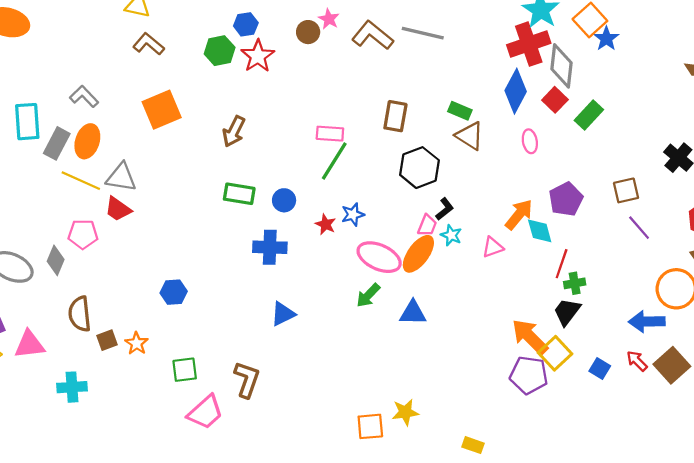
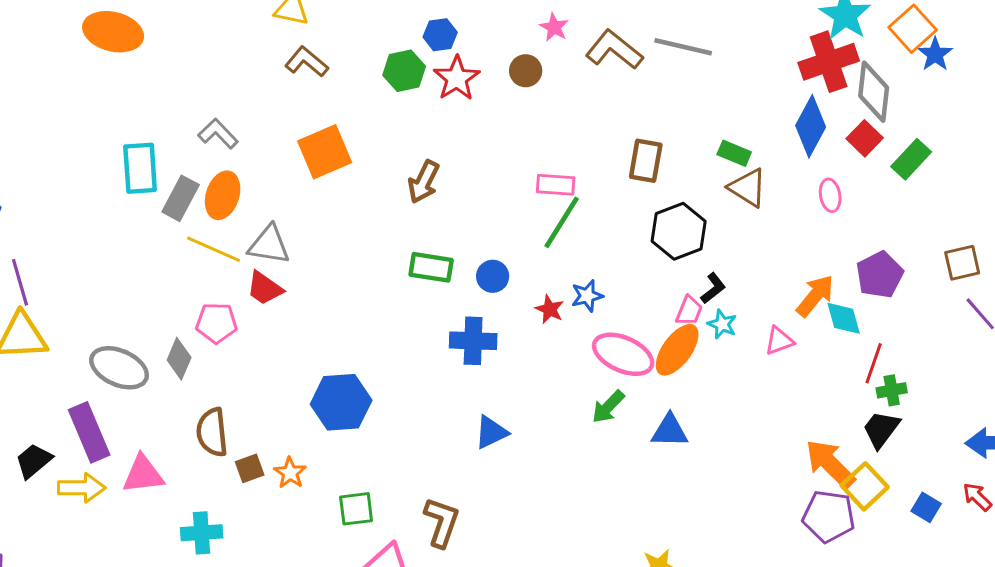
brown circle: (308, 32) -> (526, 71), moved
blue hexagon: (174, 292) -> (341, 402), size x1.6

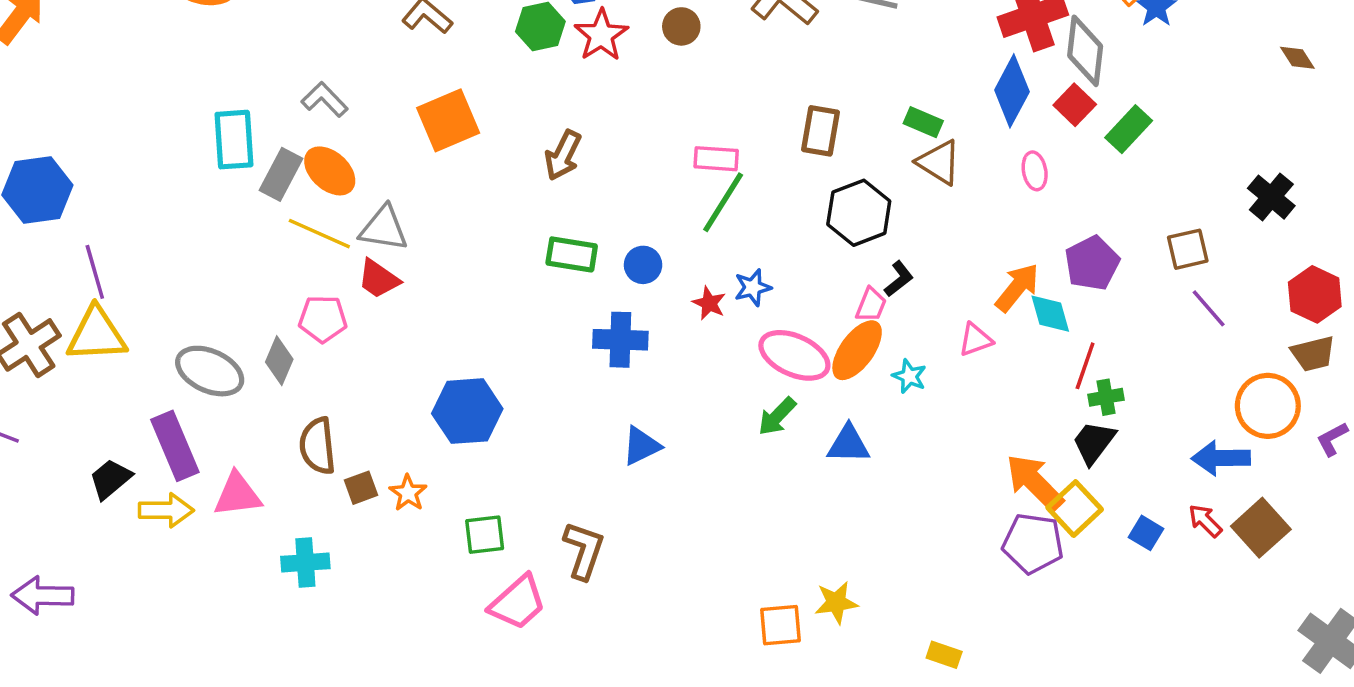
orange ellipse: (223, 195) -> (330, 171), turned -66
cyan star: (722, 324) -> (909, 376), moved

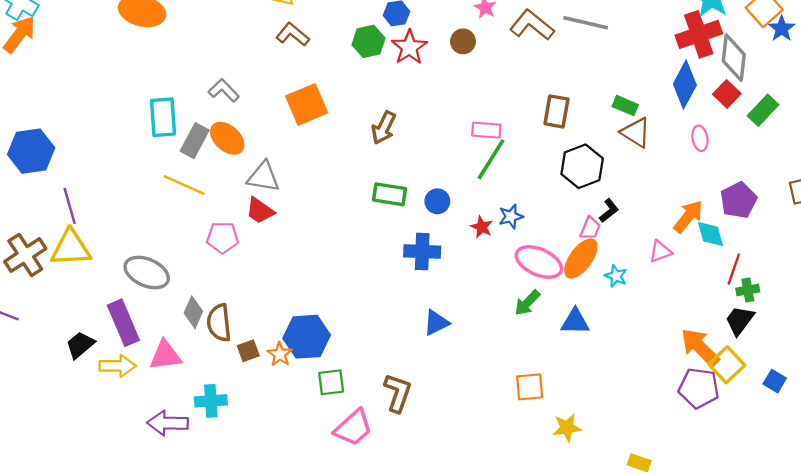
yellow line: (319, 234) -> (184, 185), moved
gray diamond: (279, 361) -> (193, 312), moved
blue hexagon: (467, 411) -> (307, 337), moved
purple arrow: (43, 596) -> (168, 423), moved
orange square: (781, 625) -> (530, 387), moved

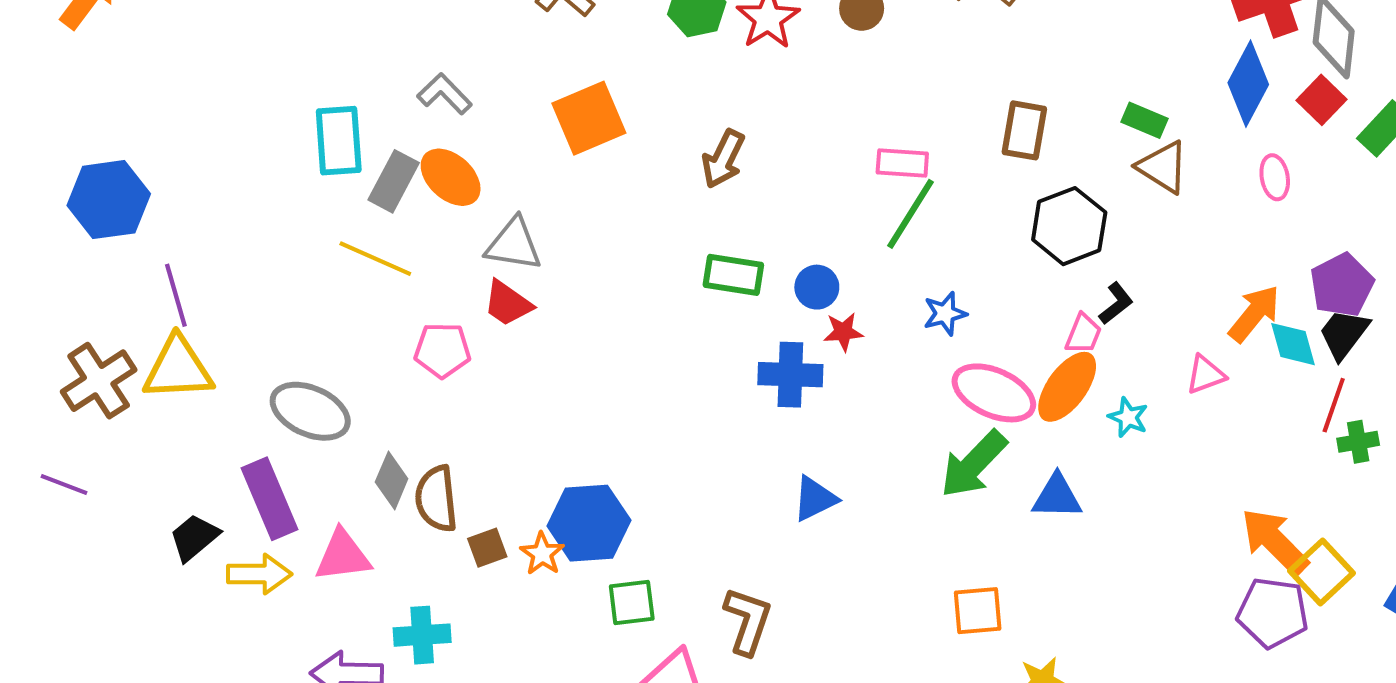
red star: (482, 227) -> (843, 332), moved, turned -30
green arrow: (527, 303) -> (974, 464), size x1.5
black trapezoid: (740, 320) -> (1344, 334), moved

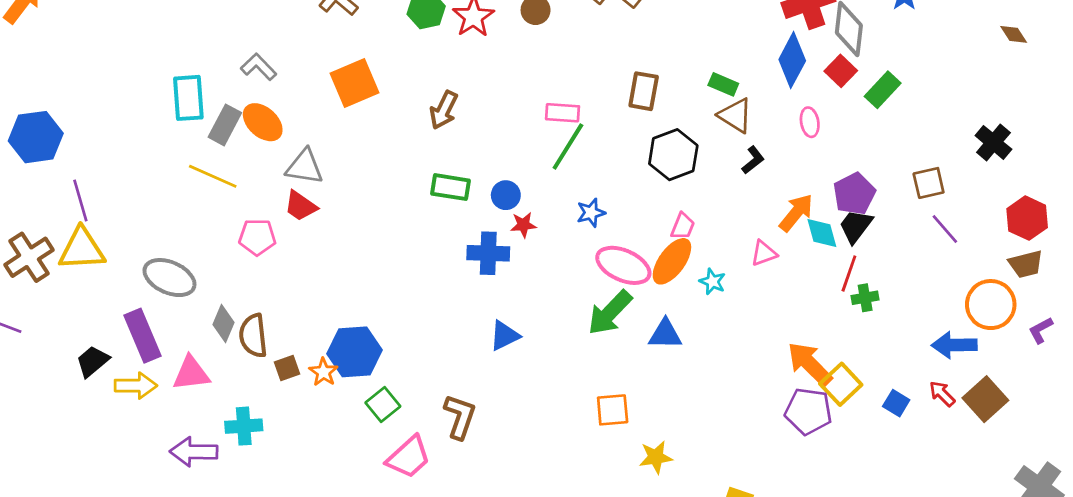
black L-shape: (1116, 303) -> (753, 160), moved
green square: (632, 603) -> (383, 404), turned -32

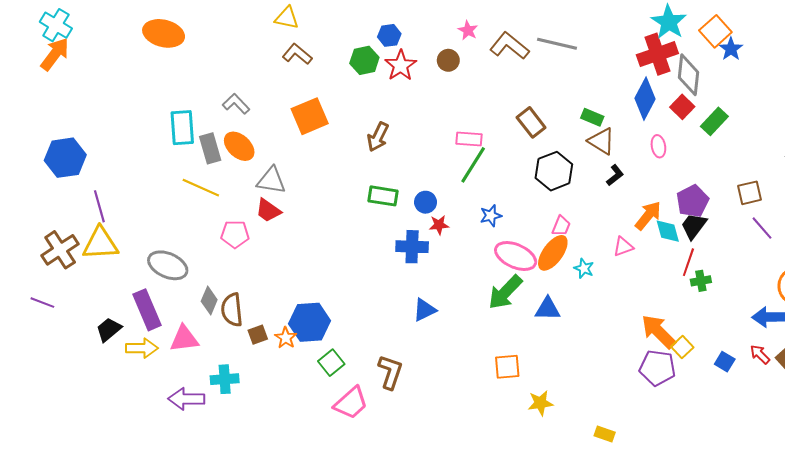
brown rectangle: (644, 91) -> (531, 122), turned -48
gray rectangle: (225, 125) -> (210, 148), turned -44
yellow square: (841, 384) -> (682, 347), size x0.7

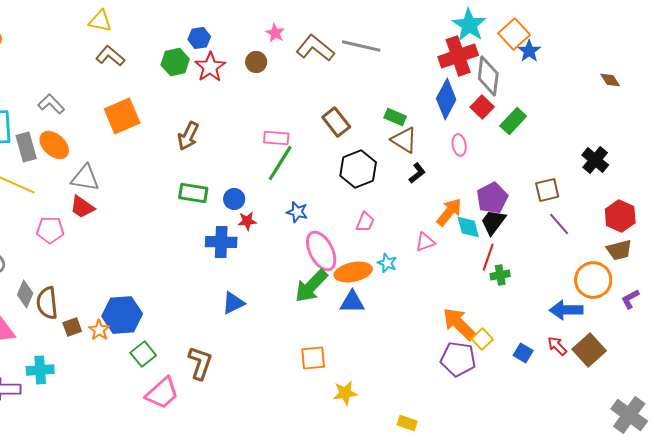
blue star: (491, 216) -> (297, 212), turned 30
orange ellipse: (553, 253) -> (353, 272), moved, turned 42
pink ellipse: (516, 256) -> (321, 251), turned 39

